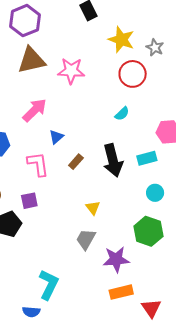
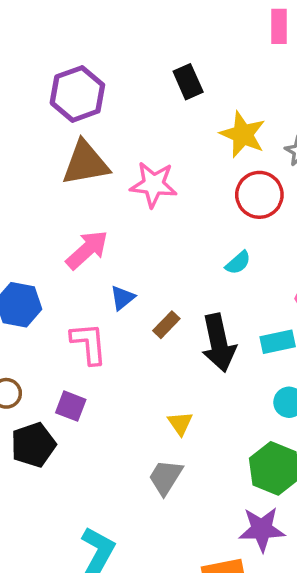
brown rectangle: (76, 162) -> (166, 325), moved
purple square: (29, 201) -> (71, 406), turned 30
purple star: (116, 259) -> (262, 529), moved

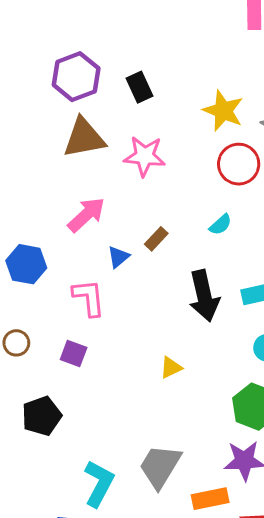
black rectangle: (188, 82) -> (139, 87), moved
brown rectangle: (166, 325) -> (156, 239), moved
yellow triangle: (180, 423) -> (171, 368), turned 40
black pentagon: (33, 445) -> (42, 416), moved
gray trapezoid: (166, 477) -> (160, 466), moved, size x1.4

